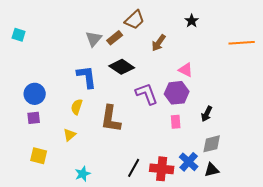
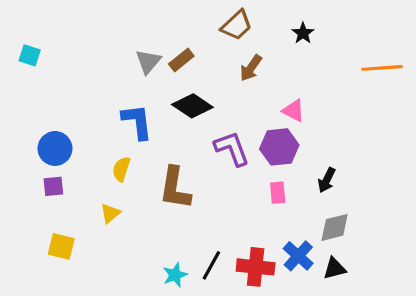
brown trapezoid: (135, 20) -> (237, 25), moved
cyan star: (83, 174) -> (175, 275), moved

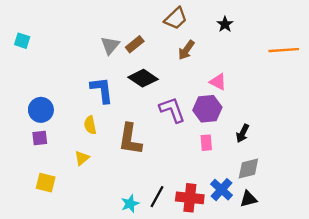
yellow semicircle: (121, 169) -> (90, 125), turned -30

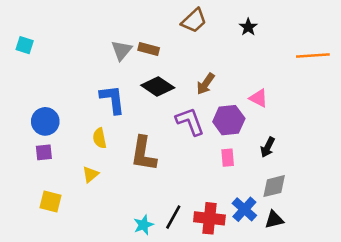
brown rectangle: (135, 44) -> (149, 49), turned 54
brown arrow: (186, 50) -> (206, 84), moved
pink triangle: (218, 82) -> (259, 98), moved

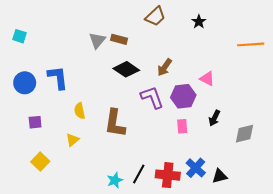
blue L-shape: (112, 99) -> (58, 78), moved
blue circle: (45, 121) -> (25, 83), moved
gray diamond: (274, 186) -> (244, 134), moved
yellow square: (50, 202) -> (40, 162), turned 30

